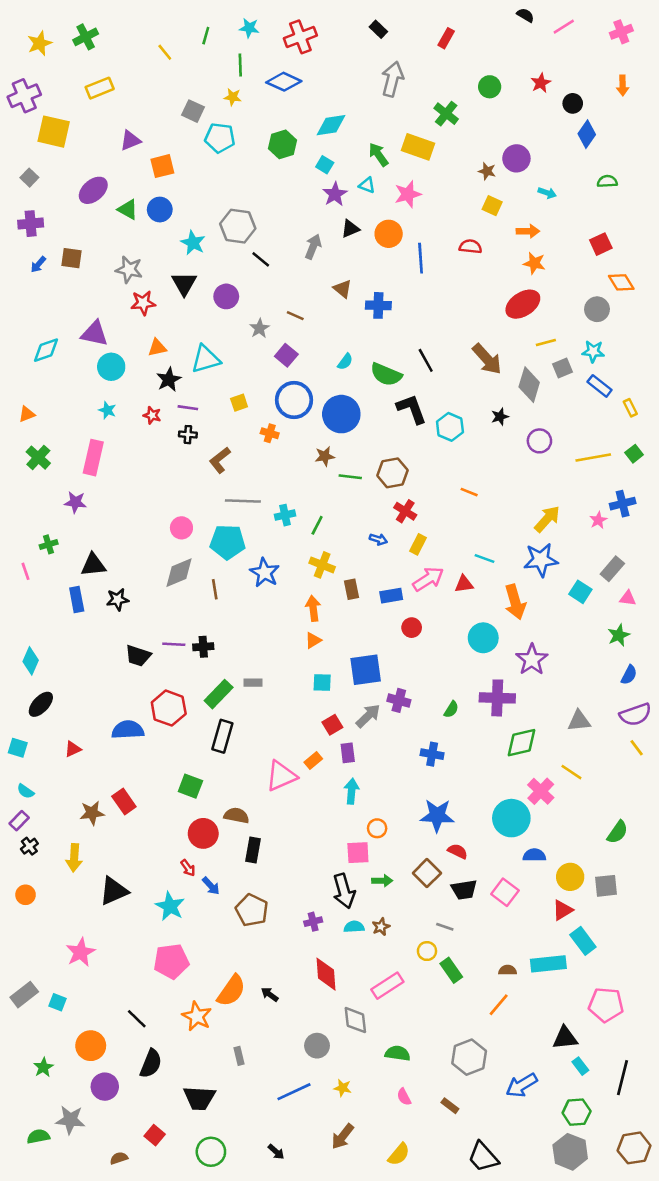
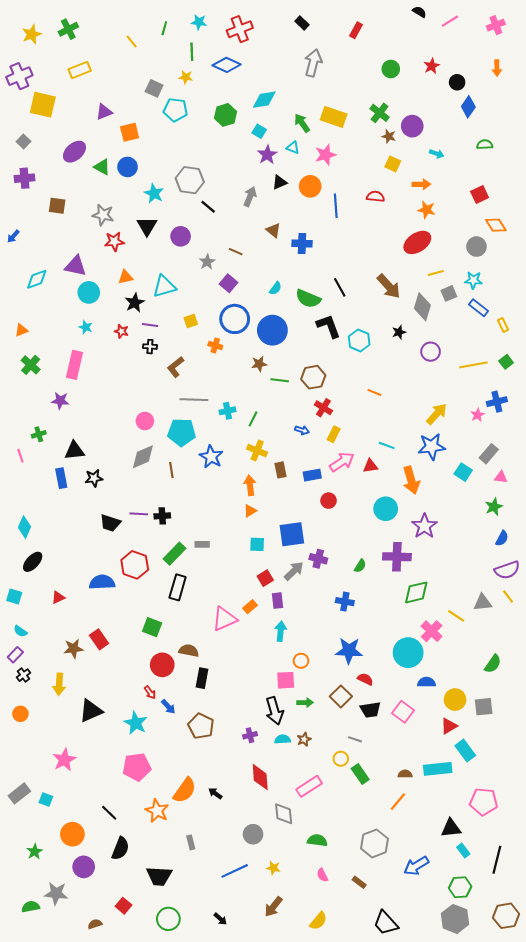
green cross: (446, 114) -> (380, 113), moved
blue arrow: (38, 264) -> (13, 236), moved
gray triangle: (579, 721) -> (483, 603), moved

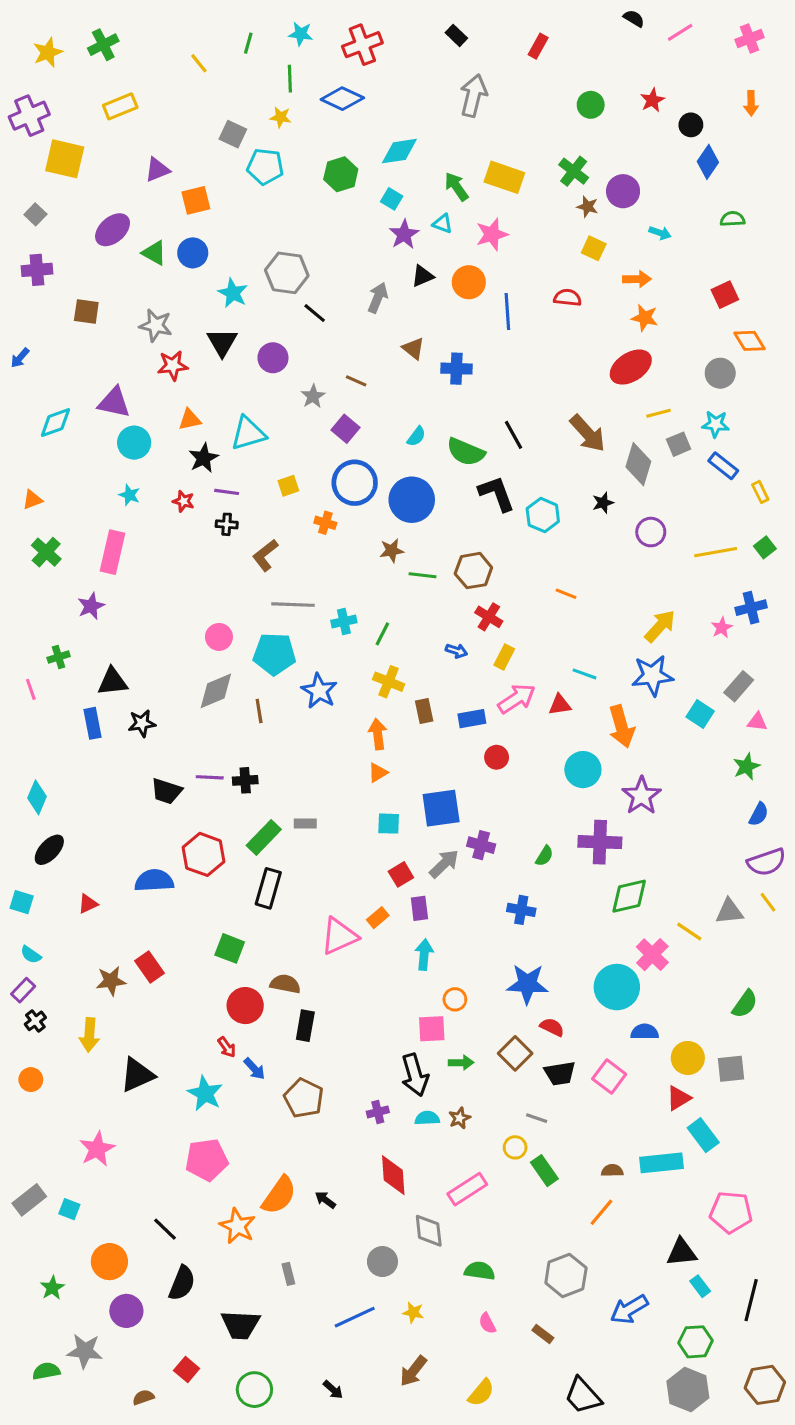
purple star: (60, 401) -> (91, 606), turned -30

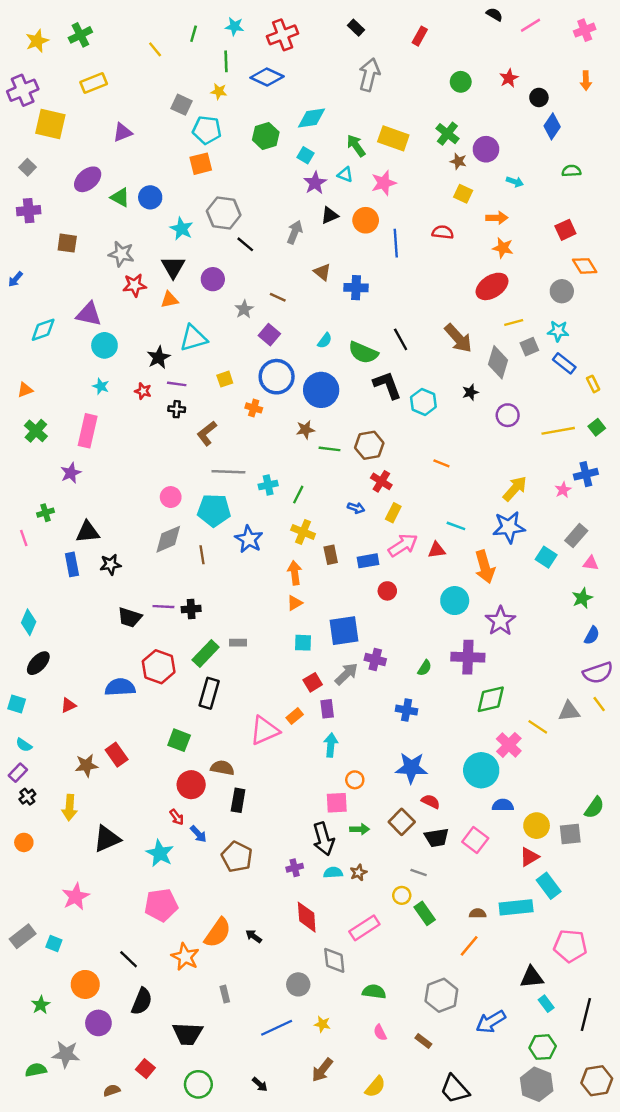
orange square: (196, 200) -> (201, 164), moved
orange triangle: (190, 419) -> (169, 300), moved
green semicircle: (745, 1004) -> (594, 808), moved

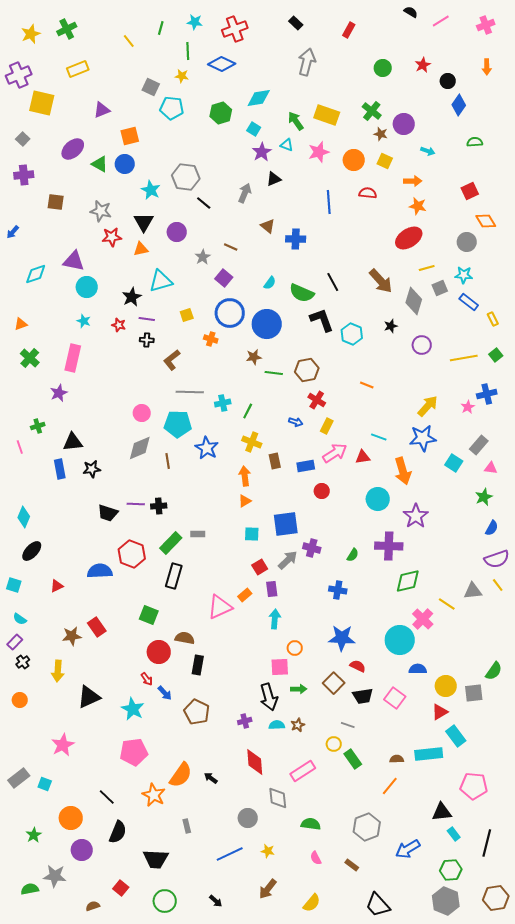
orange square: (201, 164) -> (130, 136), moved
orange circle: (366, 220) -> (354, 160), moved

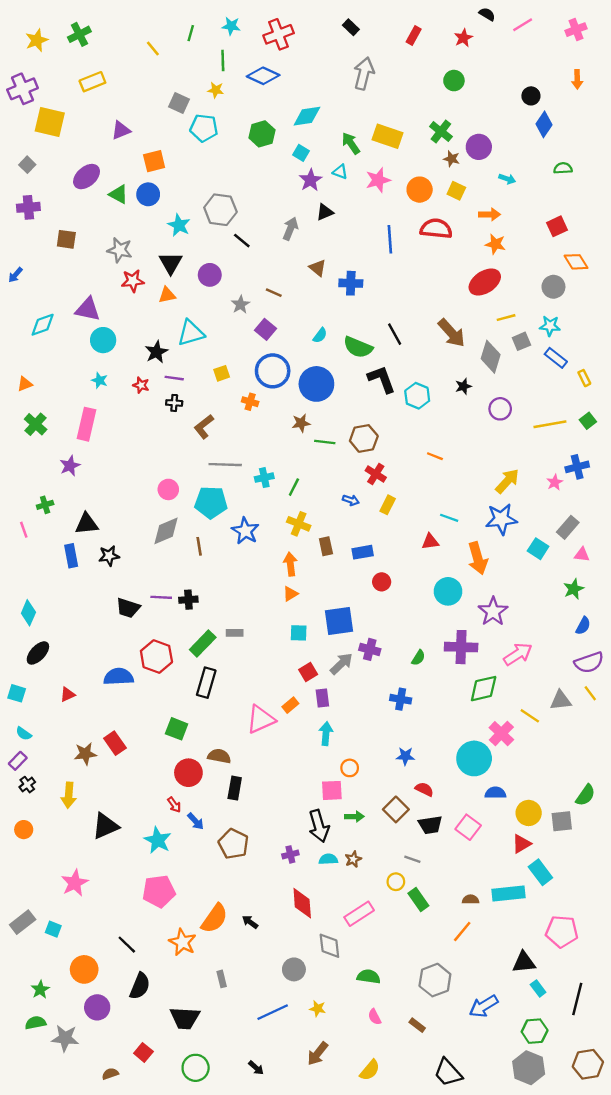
red star: (423, 65) -> (463, 38), moved
red semicircle: (368, 193) -> (436, 229), size x1.5
pink arrow: (335, 453) -> (518, 654), moved
blue star: (342, 638) -> (405, 756), size x0.6
green semicircle: (30, 889) -> (36, 1023), moved

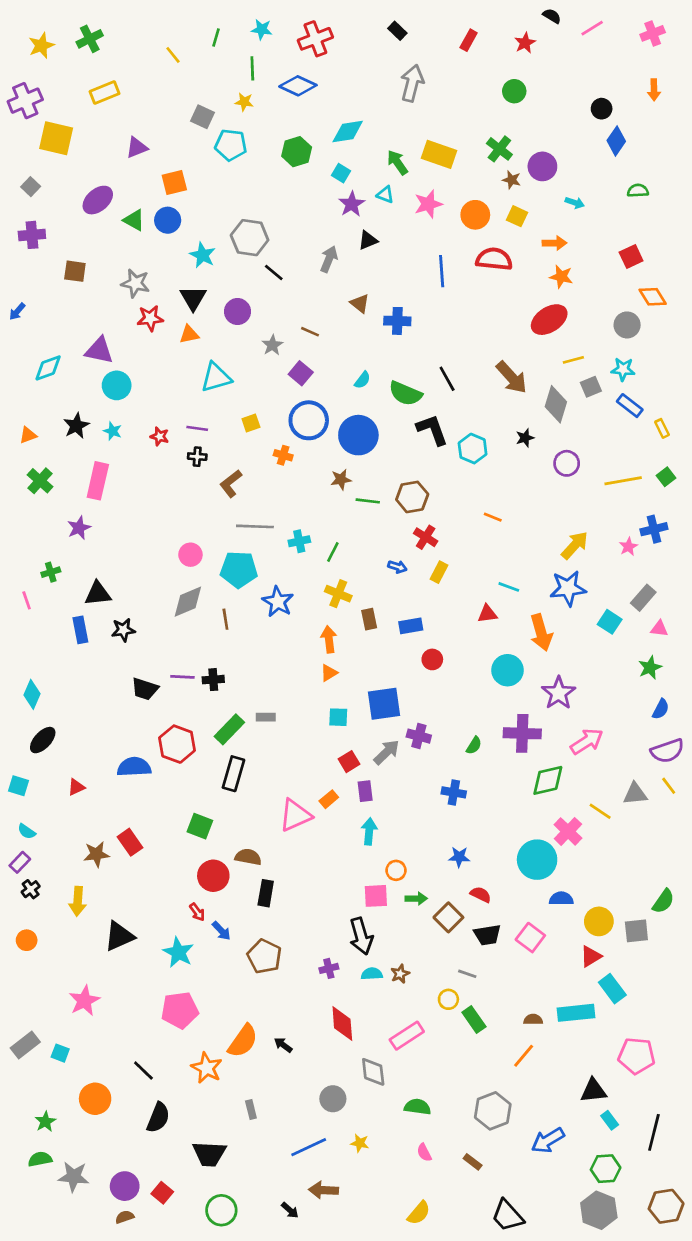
black star: (156, 352) -> (76, 426), moved
green arrow: (354, 817) -> (416, 899), moved
purple circle: (97, 1007) -> (125, 1186), moved
brown arrow: (318, 1054) -> (323, 1190), moved, turned 55

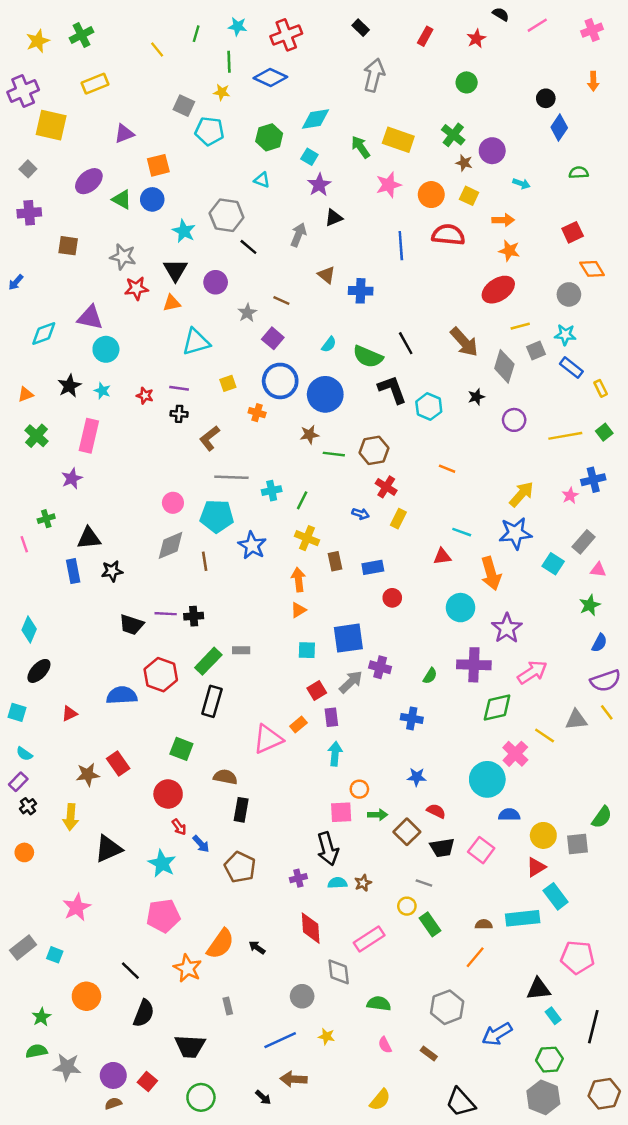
cyan triangle: (385, 195) -> (262, 180), moved
red circle: (213, 876) -> (168, 794), moved

